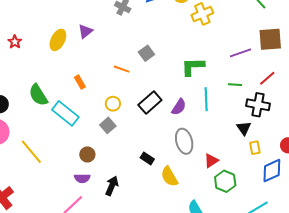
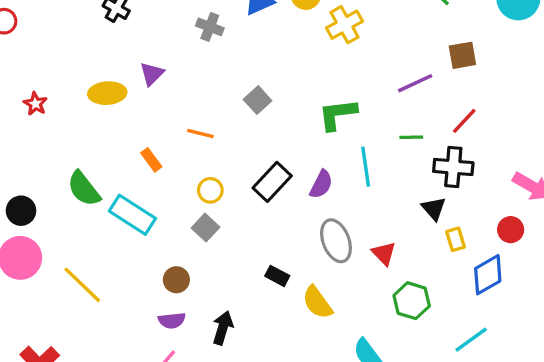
brown square: (270, 39) -> (462, 55), size x0.7
yellow ellipse: (58, 40) -> (107, 93), turned 65
orange line: (122, 69) -> (200, 134), moved
red triangle: (211, 161) -> (384, 253), moved, turned -35

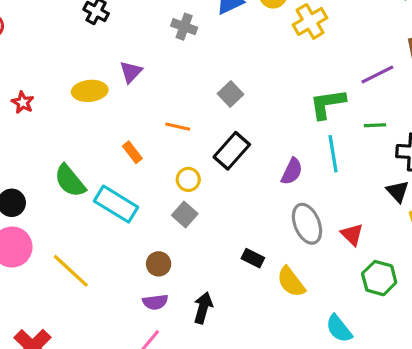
green L-shape: (338, 114) -> (328, 104), moved
black rectangle: (272, 182) -> (232, 151), moved

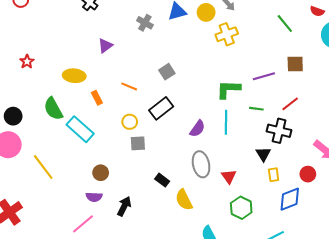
yellow ellipse: (90, 91) -> (74, 76), moved
red star: (23, 102) -> (27, 62), moved
gray square: (185, 214) -> (138, 143), moved, turned 35

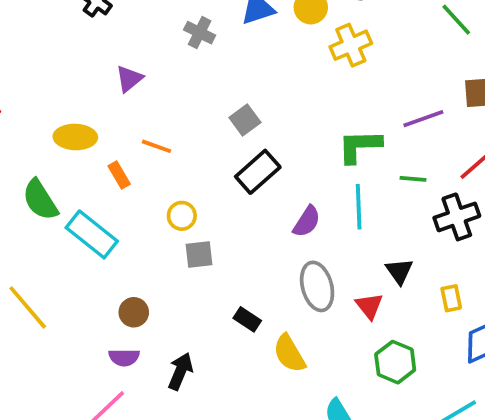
orange line: (129, 86) -> (156, 146), moved
black rectangle: (161, 108) -> (258, 172), moved
black cross: (279, 131) -> (457, 217), turned -30
black triangle: (263, 154) -> (399, 271), moved

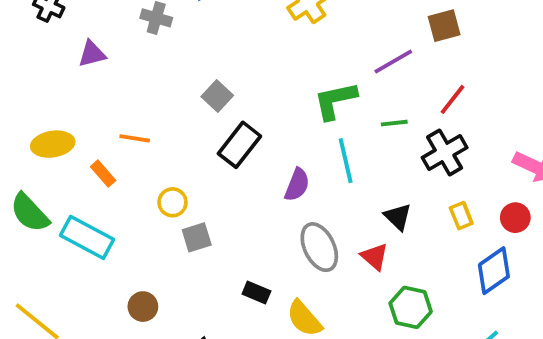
purple triangle: (129, 79) -> (92, 54), moved, turned 36
yellow rectangle: (451, 298) -> (461, 216), moved

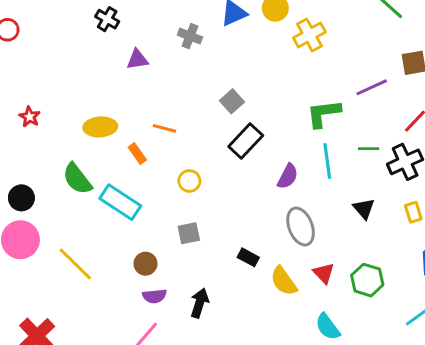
green line: (394, 123) -> (369, 149), moved
gray square: (197, 237) -> (189, 233), moved
red triangle: (375, 257) -> (324, 273), moved
brown circle: (143, 307) -> (145, 264), moved

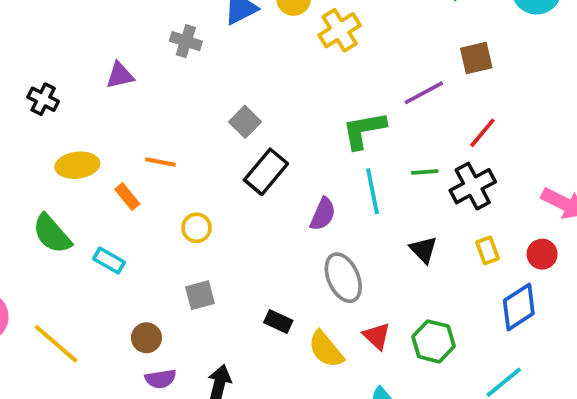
black cross: (107, 19) -> (43, 99), moved
cyan rectangle: (120, 202) -> (109, 261), size x0.6

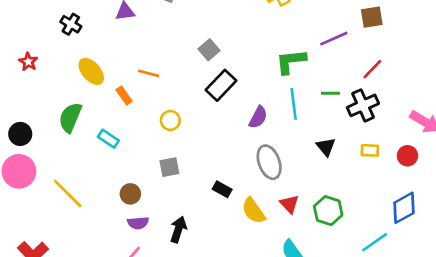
yellow ellipse: (77, 165) -> (91, 71), turned 52
green semicircle: (52, 234) -> (70, 117), turned 60
yellow rectangle: (487, 250) -> (370, 150), turned -72
blue diamond: (519, 307) -> (404, 208), moved

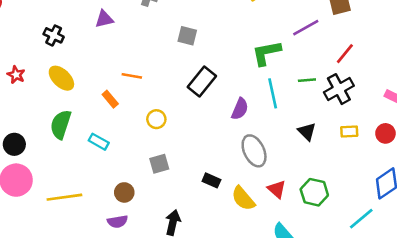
gray square: (209, 50) -> (187, 36), moved, turned -30
yellow ellipse: (91, 71) -> (61, 78), moved
yellow line: (68, 194) -> (64, 197), turned -48
purple semicircle: (138, 223) -> (118, 222), moved

